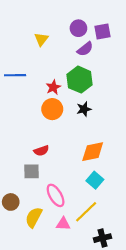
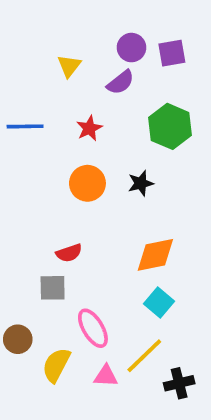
purple semicircle: (85, 49) -> (120, 82), moved
green hexagon: (80, 80) -> (170, 126), moved
red star: (53, 87) -> (89, 128), moved
black cross: (103, 238) -> (179, 383), moved

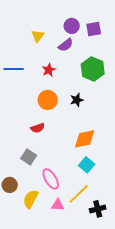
red semicircle: (69, 253) -> (38, 128), moved
gray square: (53, 288) -> (29, 157), turned 35

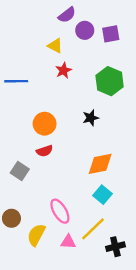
yellow triangle: (38, 36) -> (55, 46), moved, turned -40
purple semicircle: (66, 45) -> (67, 15), moved
red star: (49, 70) -> (63, 71), moved
orange circle: (48, 100) -> (45, 124), moved
gray square: (29, 157) -> (20, 171), moved

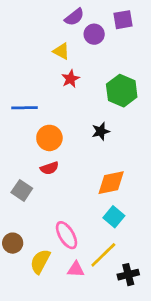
purple square: (111, 34) -> (123, 20), moved
blue line: (16, 81) -> (24, 108), moved

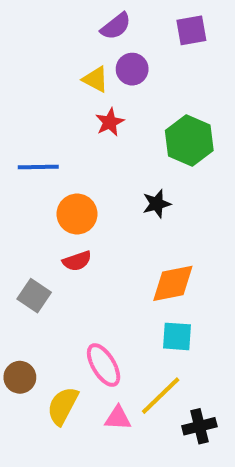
purple circle: (94, 34) -> (132, 69), moved
cyan square: (114, 217) -> (177, 336), turned -36

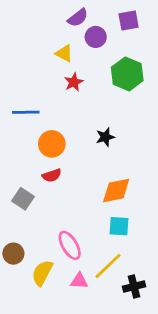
purple circle: (132, 69) -> (96, 37), moved
green hexagon: (189, 141) -> (127, 74), moved

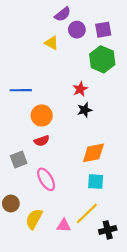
purple square: (129, 20) -> (103, 30), moved
red star: (74, 82) -> (80, 89), moved
gray square: (23, 199) -> (19, 159), turned 35
pink ellipse: (70, 245) -> (46, 179), moved

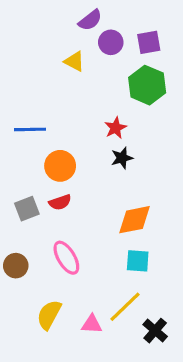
gray square: (19, 159) -> (27, 209), moved
brown circle: (11, 204) -> (16, 266), moved
black cross: (108, 230) -> (155, 331), turned -35

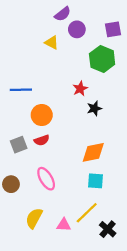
purple square: (149, 42) -> (113, 29), moved
black star: (122, 158) -> (94, 108), moved

